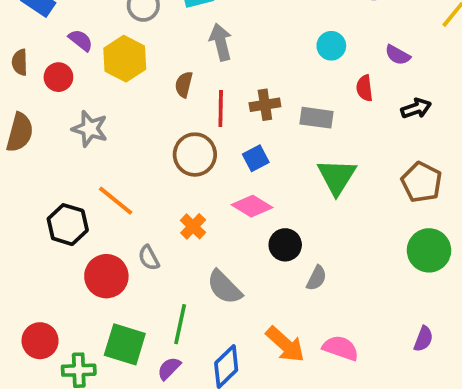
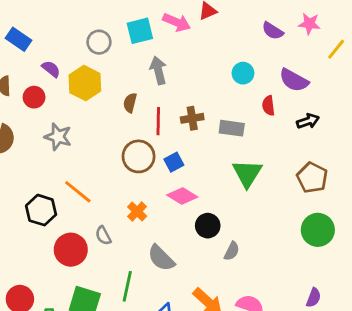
purple semicircle: (398, 55) -> (294, 80), size x1.5
blue square: (256, 158) -> (174, 162), moved

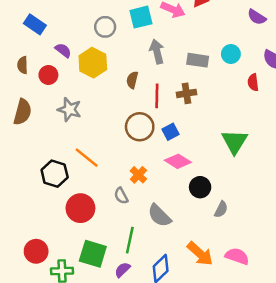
gray rectangle: (232, 128) -> (198, 60), moved
gray semicircle: (103, 236) -> (121, 196), moved

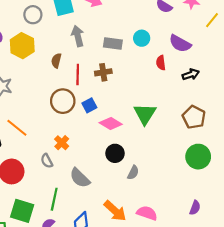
pink diamond: (178, 161) -> (111, 123), moved

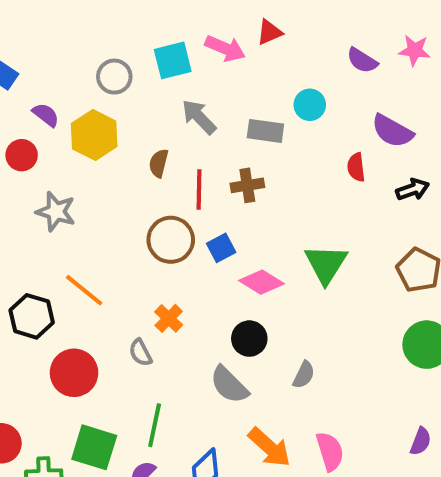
gray arrow: (78, 36) -> (199, 117), turned -30
cyan circle: (142, 38) -> (310, 105), moved
black circle: (115, 153) -> (249, 339), moved
gray semicircle: (80, 178) -> (229, 385), moved
pink semicircle: (147, 213) -> (330, 451), turned 54

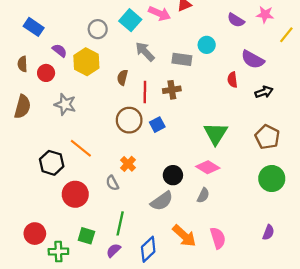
cyan square: (173, 60) -> (130, 20), turned -35
pink diamond: (261, 282) -> (208, 167), moved
gray semicircle: (229, 385) -> (162, 201), turned -80
green square: (94, 447) -> (86, 236), size x0.7

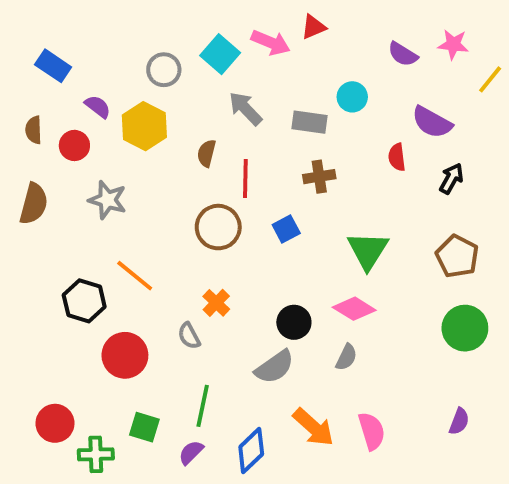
brown cross: (172, 90) -> (319, 177), moved
black arrow: (264, 92) -> (451, 179), turned -42
blue square: (157, 125) -> (286, 229), moved

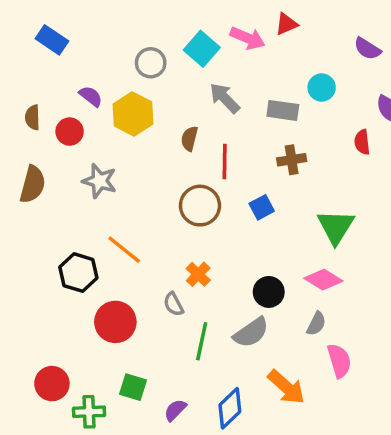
blue rectangle: (53, 66) -> (52, 40), moved
green line: (203, 406) -> (202, 341), moved
pink semicircle: (372, 431) -> (339, 361), moved

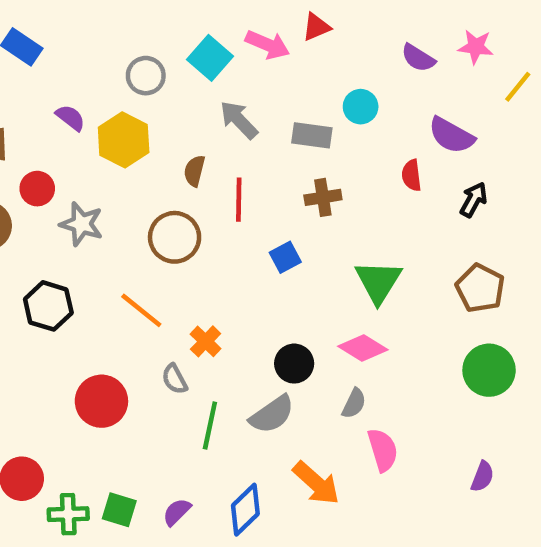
red circle: (70, 132) -> (37, 189), moved
brown circle: (200, 206) -> (175, 237), moved
orange line: (124, 250) -> (141, 310), moved
black hexagon: (78, 273) -> (48, 306), moved
green square: (133, 387) -> (119, 510), moved

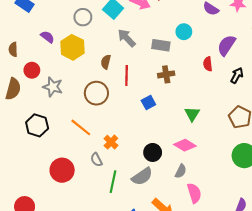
purple semicircle: (451, 135) -> (227, 45), turned 95
green triangle: (378, 282) -> (192, 114), size x0.7

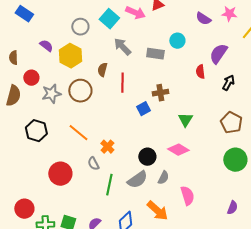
brown cross: (166, 74) -> (160, 93), moved
gray star: (53, 87) -> (51, 94), turned -30
brown circle: (96, 93) -> (80, 91), moved
gray semicircle: (181, 171) -> (163, 178), moved

